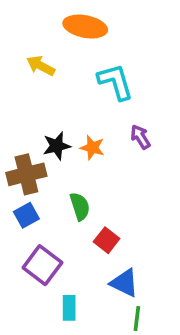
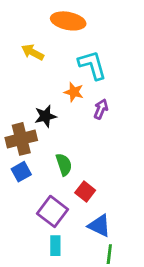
purple arrow: (140, 137) -> (101, 109), moved, turned 54
orange star: (92, 148) -> (74, 92), moved
purple square: (42, 265) -> (53, 211), moved

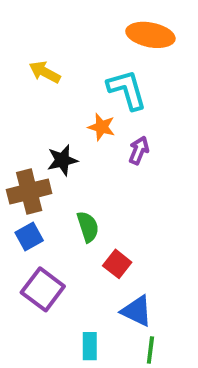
orange ellipse: (68, 21) -> (150, 35), moved
purple square: (53, 211) -> (43, 289), moved
cyan rectangle: (55, 246) -> (90, 346), moved

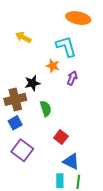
green semicircle: (88, 227) -> (46, 109), moved
cyan rectangle: (90, 346) -> (60, 181), moved

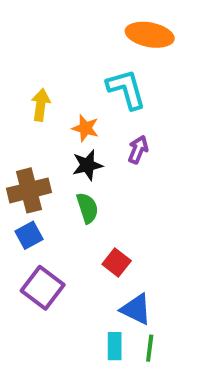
yellow arrow: (23, 37) -> (41, 105), moved, turned 70
orange star: (53, 66) -> (85, 128), moved
black star: (32, 83) -> (87, 165), moved

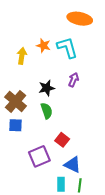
orange star: (85, 128) -> (43, 46), moved
brown cross: (29, 190) -> (16, 101), turned -35
blue square: (29, 235) -> (16, 125), turned 32
purple square: (43, 288) -> (39, 156), moved, turned 30

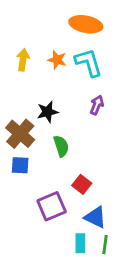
orange ellipse: (80, 19) -> (86, 24), moved
yellow arrow: (22, 56) -> (23, 60), moved
black star: (47, 88) -> (48, 112), moved

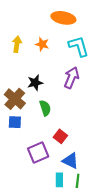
cyan L-shape: (89, 63) -> (79, 46), moved
purple arrow: (97, 105) -> (72, 78), size x1.5

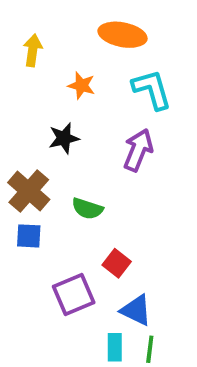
yellow arrow: (17, 44) -> (33, 50), moved
black star: (35, 83) -> (64, 138), moved
green semicircle: (45, 108) -> (87, 209), turned 126

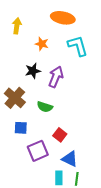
purple arrow: (138, 150) -> (56, 77), moved
blue square: (29, 236) -> (21, 128), moved

